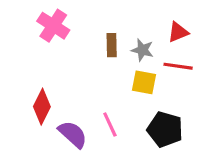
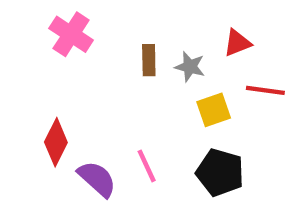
red line: (178, 66) -> (265, 90), moved
yellow square: (144, 82) -> (214, 110), moved, turned -30

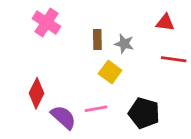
red triangle: (237, 43) -> (165, 23), moved, turned 30
yellow square: (214, 110) -> (110, 72), moved, turned -35
pink line: (147, 166) -> (96, 109), turned -75

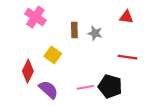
red line: (174, 59) -> (127, 57), moved
yellow square: (110, 72) -> (53, 55), moved
pink line: (96, 109) -> (85, 87), moved

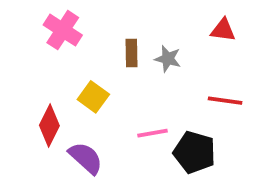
pink line: (85, 87) -> (152, 133), moved

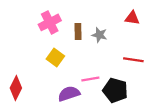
pink cross: (63, 30) -> (50, 22), moved, turned 30
red diamond: (49, 126) -> (16, 88), moved
purple semicircle: (86, 158) -> (69, 94), moved, turned -60

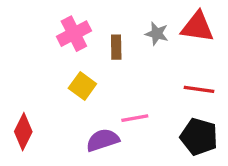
red triangle: (132, 18) -> (197, 27), size x1.5
gray star: (99, 35) -> (157, 34), moved
black pentagon: (115, 90) -> (199, 137), moved

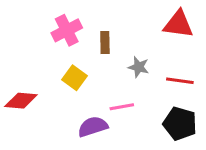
gray star: (157, 34) -> (139, 67), moved
red diamond: (23, 132) -> (21, 101), moved, turned 68

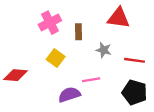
red triangle: (178, 24) -> (119, 18), moved

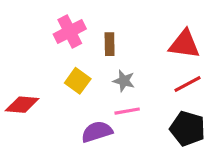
red triangle: (119, 18) -> (184, 44), moved
gray star: (104, 50) -> (124, 81), moved
red line: (135, 60) -> (188, 84), turned -36

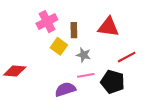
red triangle: (184, 44) -> (108, 27), moved
yellow square: (78, 81) -> (59, 46), moved
black pentagon: (188, 129) -> (113, 82), moved

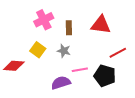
yellow square: (59, 46) -> (38, 50), moved
gray star: (84, 55) -> (64, 51), moved

